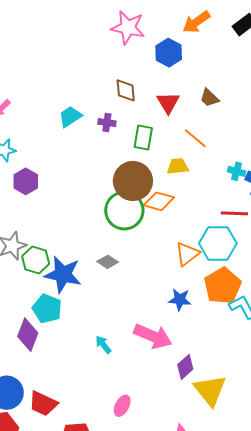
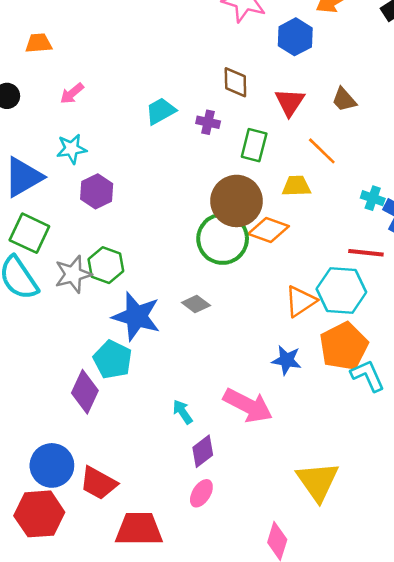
green hexagon: (36, 260) -> (106, 265), moved
purple diamond: (185, 367) -> (203, 451), moved

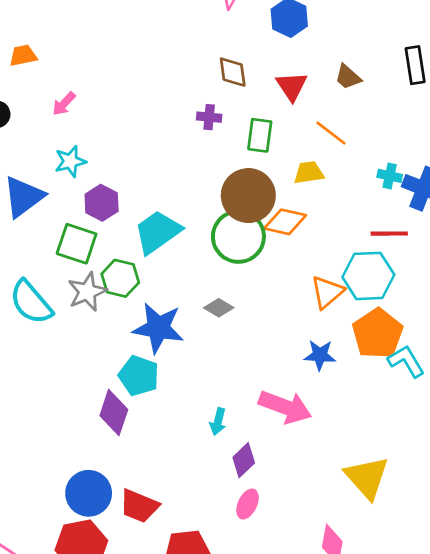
cyan trapezoid: (161, 111) -> (158, 232), moved, size x1.5
green square: (29, 233) -> (77, 244), moved
cyan arrow: (183, 412) -> (218, 422), turned -125

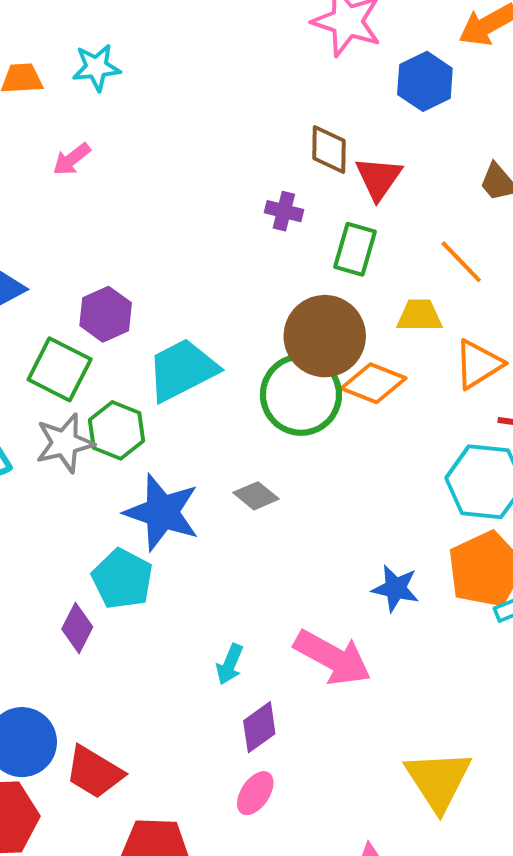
red triangle: (292, 86) -> (379, 178), moved
cyan star: (70, 161) -> (96, 67), moved
orange triangle: (327, 292) -> (478, 364), moved
purple diamond: (114, 413) -> (77, 628), size x0.7

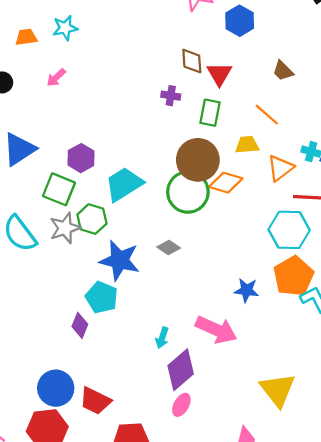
purple diamond: (259, 727) -> (181, 370), size x1.5

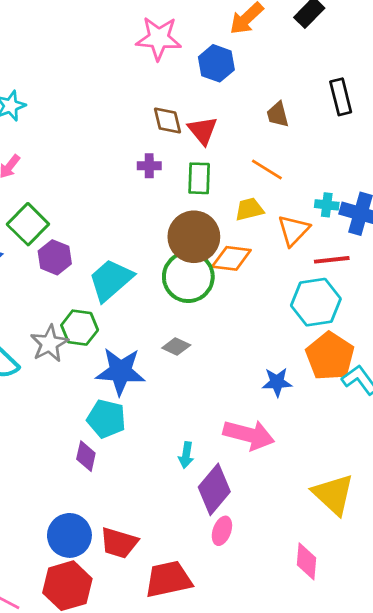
brown trapezoid: (283, 71) -> (278, 114), turned 40
green square: (59, 189) -> (28, 224), moved, turned 32

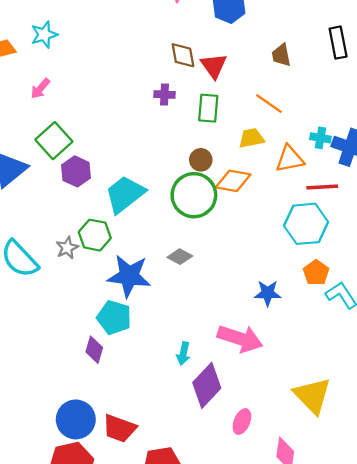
orange triangle: (293, 230) -> (290, 159), turned 32
brown circle: (194, 237) -> (201, 160), size x0.5
gray star: (49, 344) -> (67, 248), size x0.7
orange pentagon: (330, 356) -> (316, 273), size x0.6
pink ellipse: (222, 531) -> (242, 422), moved

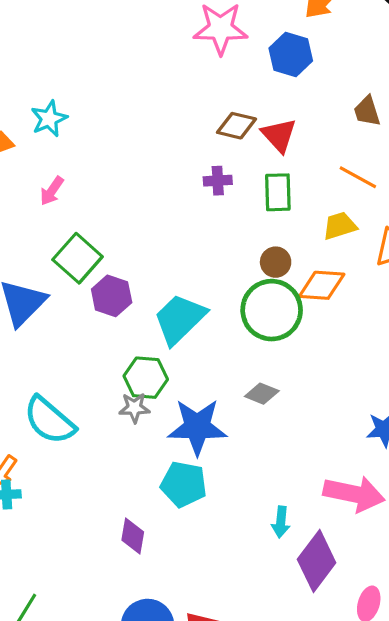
brown diamond: (183, 55) -> (236, 126), turned -60
gray star: (67, 248) -> (134, 408), moved, turned 30
purple diamond: (94, 350) -> (133, 536), moved

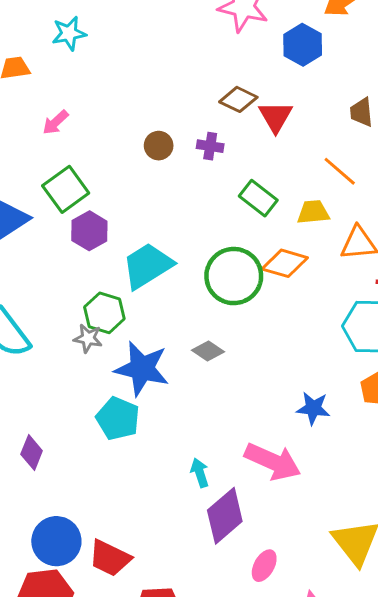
cyan star: (49, 119) -> (69, 33), moved
green rectangle: (278, 192) -> (258, 198), moved, turned -63
brown circle: (276, 262) -> (159, 146), moved
cyan arrow: (281, 522) -> (200, 473), turned 144
purple diamond: (133, 536) -> (32, 452), moved

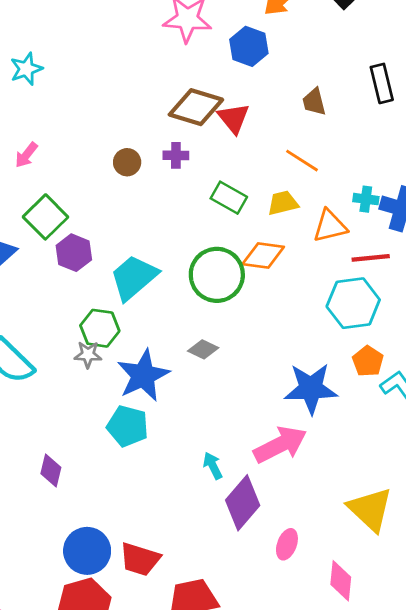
brown diamond: (238, 99) -> (196, 107), size x1.5
blue star: (142, 369) -> (143, 375), turned -30
blue star: (313, 408) -> (311, 388), size x1.6
pink arrow: (273, 462) -> (280, 445), turned -42

